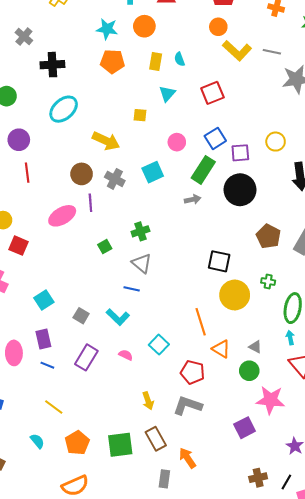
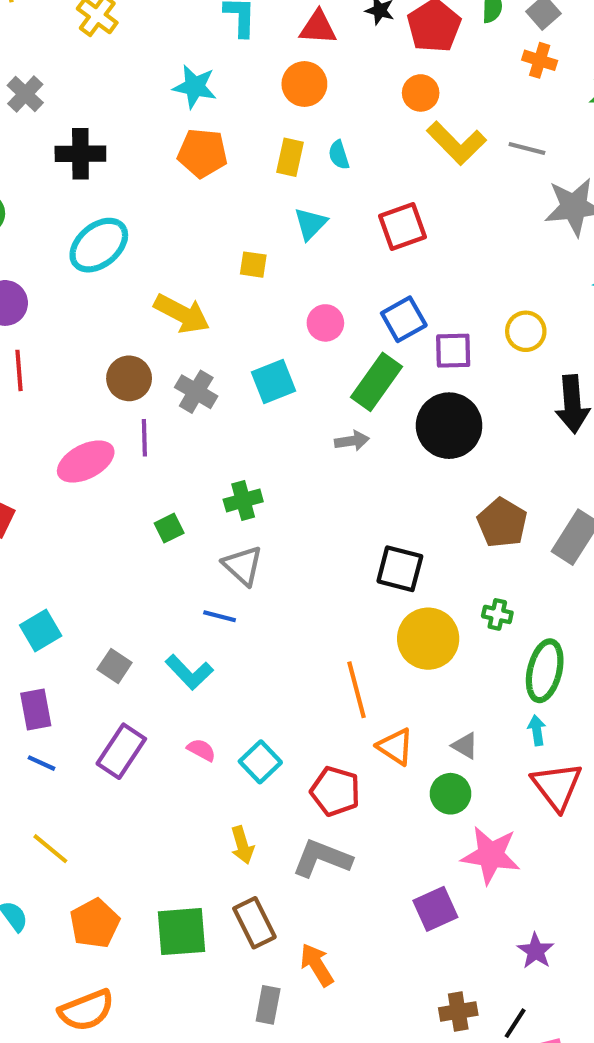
orange circle: (144, 26) -> (304, 84), moved
cyan square: (159, 345) -> (260, 762), moved

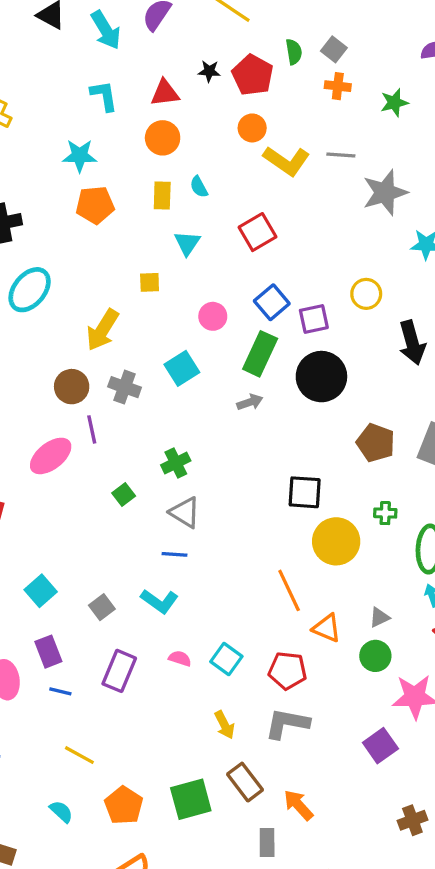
yellow arrow: (182, 314) -> (102, 330), turned 105
gray square: (115, 666) -> (102, 607), turned 30
gray triangle: (465, 746) -> (379, 617), turned -45

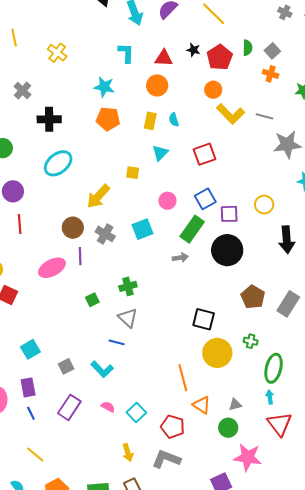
blue line: (60, 691) -> (31, 413), turned 40

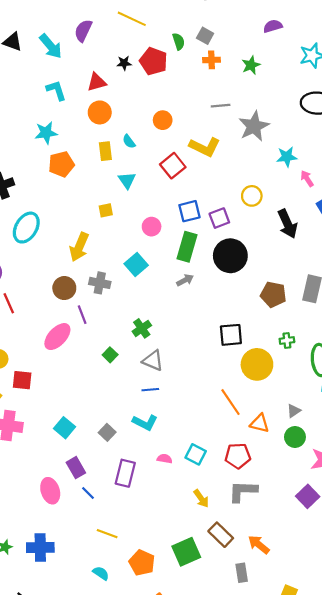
orange circle: (213, 90) -> (163, 120), moved
yellow L-shape: (230, 114) -> (205, 147), moved
blue square: (205, 199) -> (190, 211), turned 35

